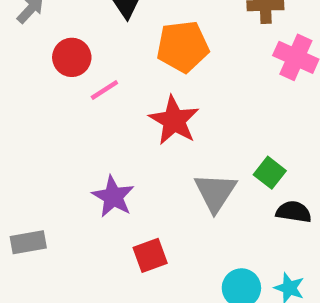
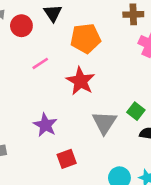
red circle: (72, 57) -> (21, 26), moved

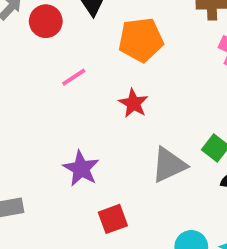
red star: (81, 81) -> (133, 103), size x0.7
gray triangle: (104, 122) -> (169, 165), turned 32

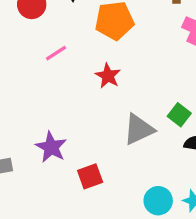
purple star: (81, 169) -> (51, 147), moved

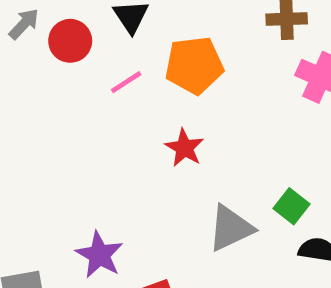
pink line: (56, 53) -> (126, 82), moved

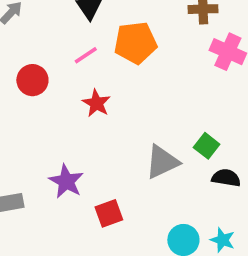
red circle: (70, 41) -> (32, 80), moved
red star: (184, 148) -> (96, 103), moved

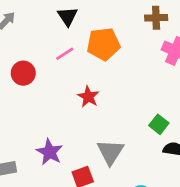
red star: (96, 103) -> (88, 97), moved
gray triangle: (162, 162) -> (110, 152), moved, turned -32

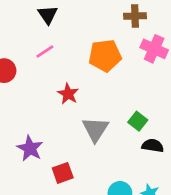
orange pentagon: (103, 44) -> (105, 56), moved
gray triangle: (110, 152) -> (95, 129), moved

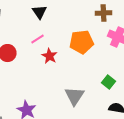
red star: (68, 94) -> (50, 56), moved
green square: (138, 121) -> (108, 82), moved

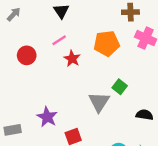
green square: (108, 82) -> (120, 87), moved

